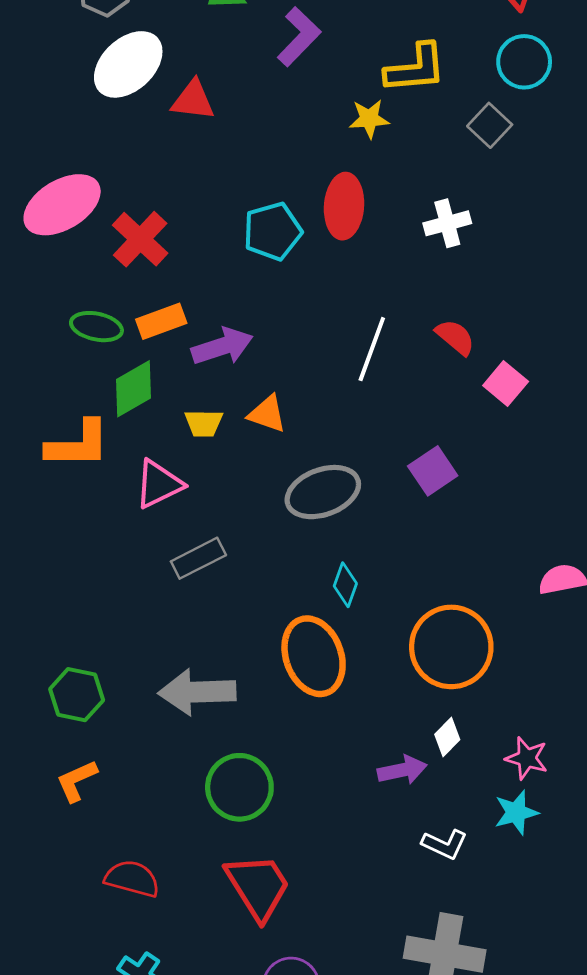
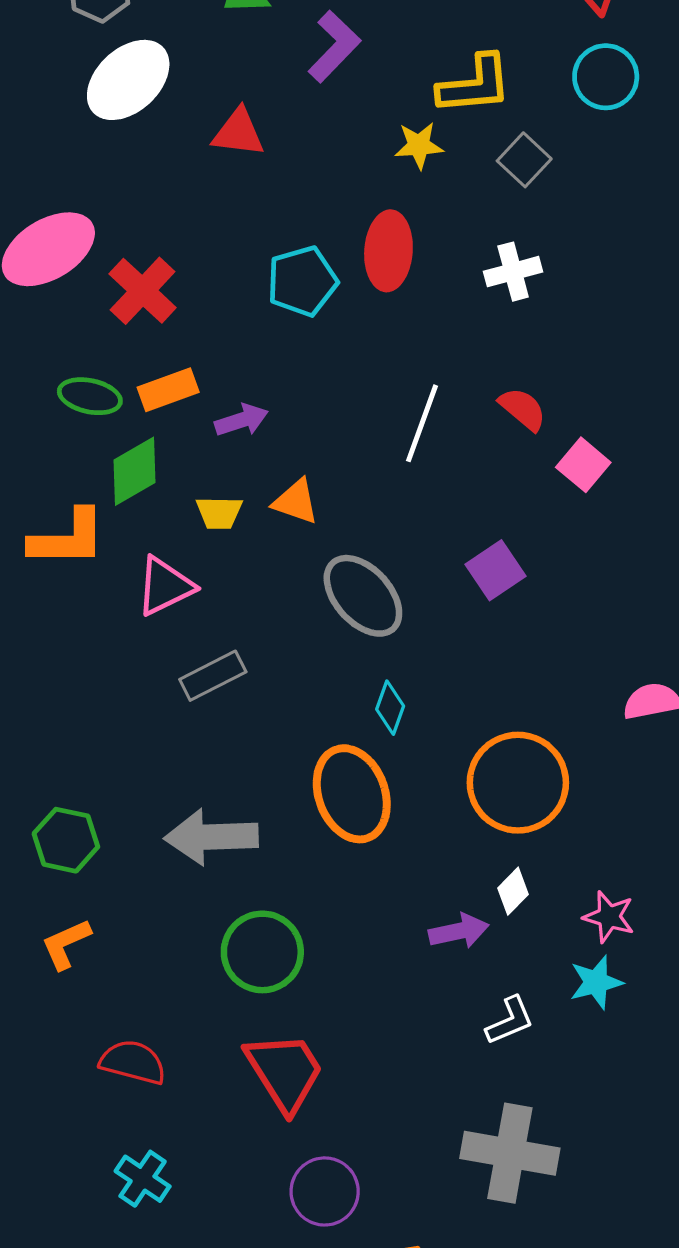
red triangle: (193, 100) -> (238, 133), moved
gray square: (490, 125) -> (524, 160), moved
purple arrow: (222, 346) -> (242, 420), size x0.7
gray ellipse: (323, 492) -> (363, 596), turned 68
white L-shape: (445, 844) -> (510, 1021), turned -48

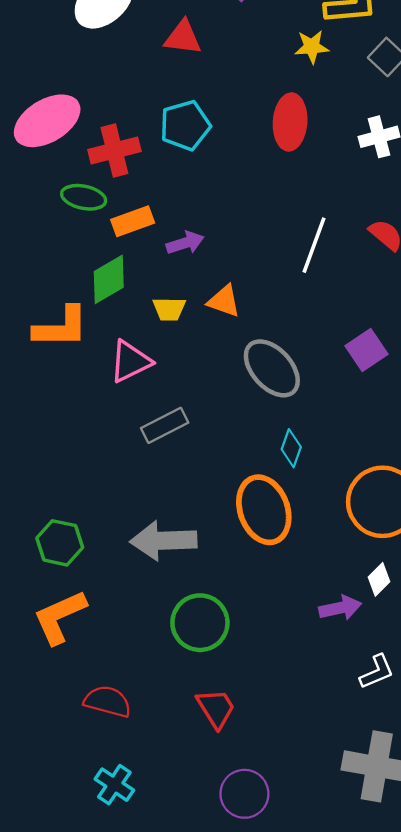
cyan pentagon: (302, 281) -> (185, 125), moved
red cross: (143, 291) -> (114, 150), turned 33
green ellipse: (90, 396) -> (84, 197), moved
orange L-shape: (66, 944) -> (60, 617), size x1.5
red trapezoid: (285, 1072) -> (216, 708), size x0.7

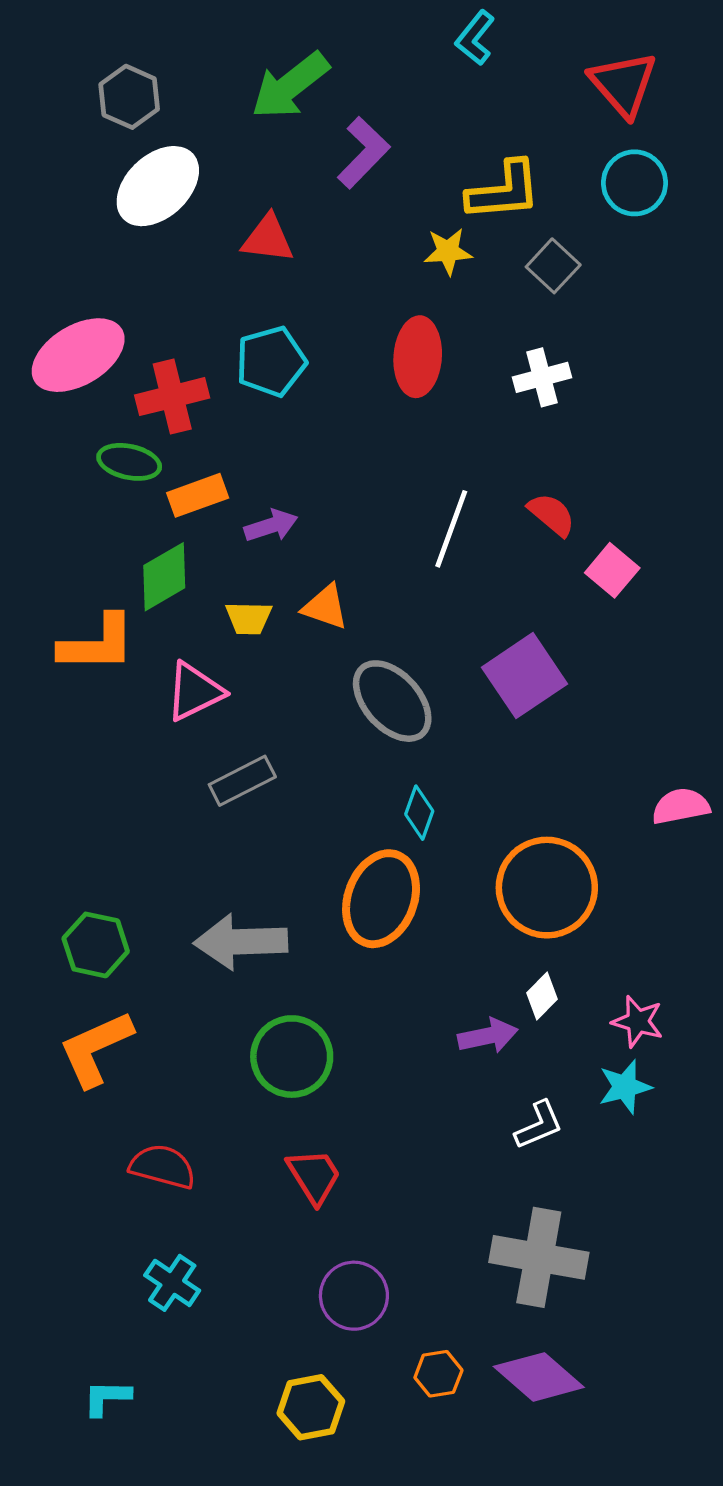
purple square: (366, 350) -> (524, 676), size x1.4
orange ellipse: (264, 510) -> (381, 899), turned 40

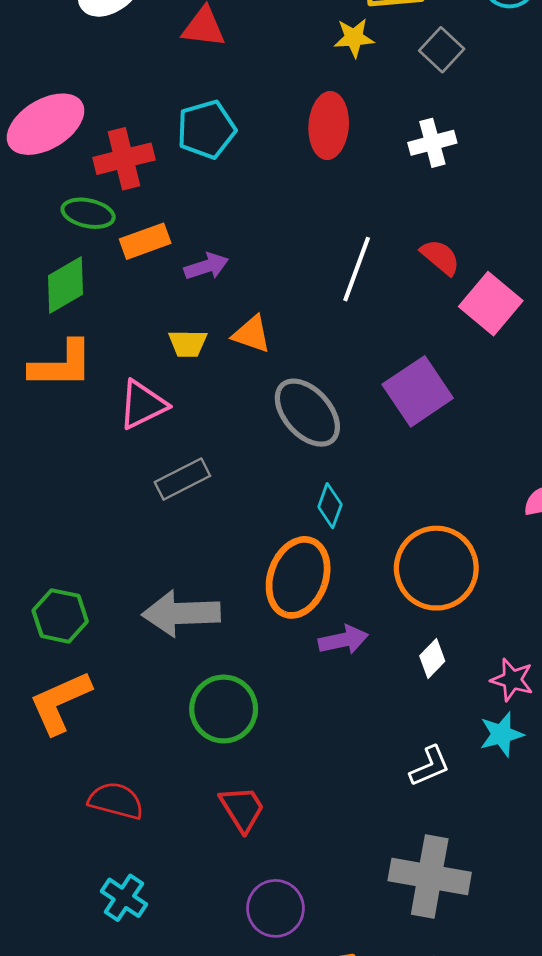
pink square: (612, 570) -> (491, 304), size x1.4
green diamond: (164, 577) -> (65, 285), moved
purple arrow: (488, 1036) -> (343, 640), moved

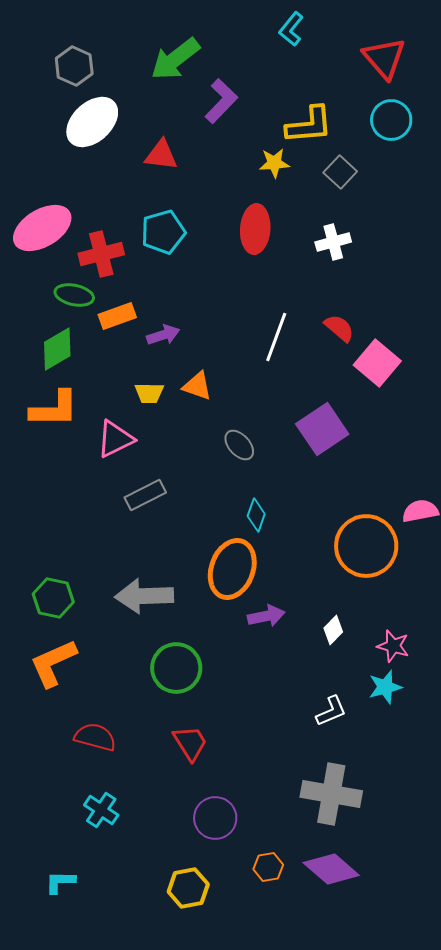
gray ellipse: (307, 413) -> (239, 445), size x0.6
orange circle: (436, 568) -> (366, 546), moved

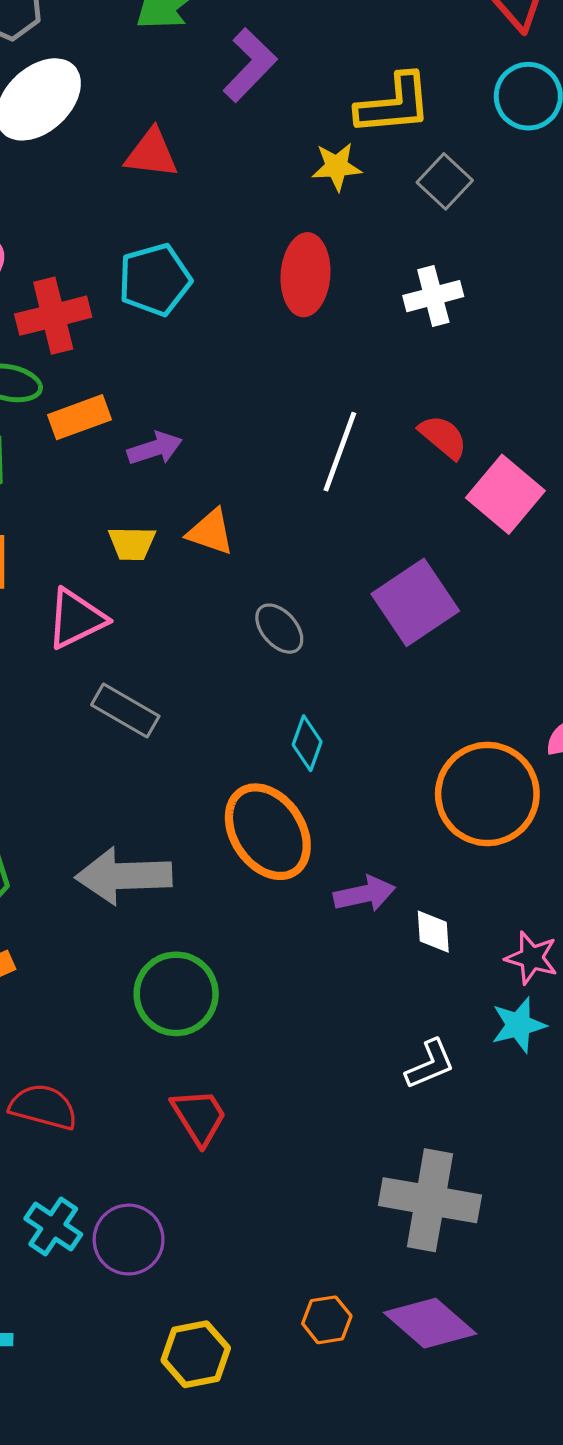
gray rectangle: (145, 495) -> (125, 710), turned 57
orange ellipse: (232, 569) -> (268, 832), turned -54
purple arrow: (266, 616) -> (364, 894), moved
white diamond: (333, 630) -> (433, 932), turned -48
purple circle: (215, 818) -> (129, 1240), moved

